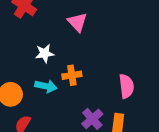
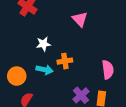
pink triangle: (77, 22) -> (80, 19), moved

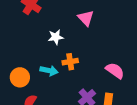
white star: (43, 44) -> (56, 37), moved
pink semicircle: (108, 70) -> (115, 71), turned -48

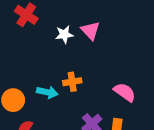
white star: (56, 37) -> (64, 34), moved

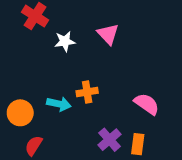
white star: (64, 34) -> (65, 41), moved

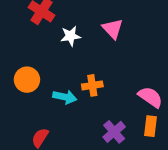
orange circle: (20, 113) -> (27, 80), moved
orange rectangle: (138, 144) -> (150, 126), moved

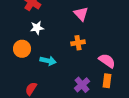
white star: (71, 36) -> (37, 28), moved
orange cross: (92, 85) -> (78, 43), moved

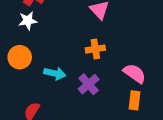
white star: (37, 28) -> (28, 21), moved
purple cross: (82, 85) -> (89, 84), moved

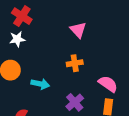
purple cross: (89, 84) -> (75, 102), moved

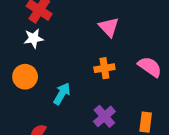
cyan arrow: (40, 84) -> (62, 94), turned -72
pink semicircle: (108, 84) -> (150, 67), moved

